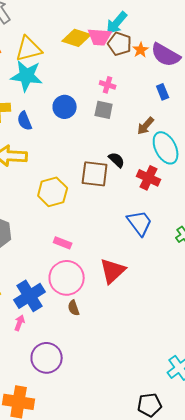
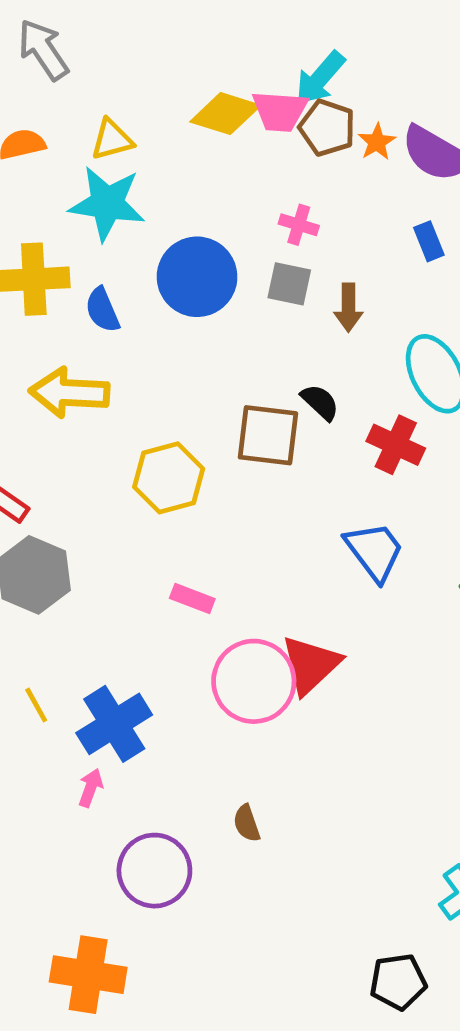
yellow triangle: (29, 49) -> (112, 140), size x0.7
blue circle: (65, 107) -> (197, 277), size x1.4
brown arrow: (146, 126) -> (348, 308), moved, turned -42
pink circle: (67, 278) -> (254, 681), moved
brown semicircle: (74, 308) -> (247, 823), moved

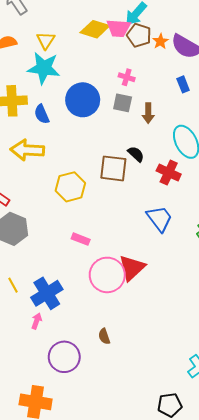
yellow triangle: (112, 140) -> (46, 40), turned -42

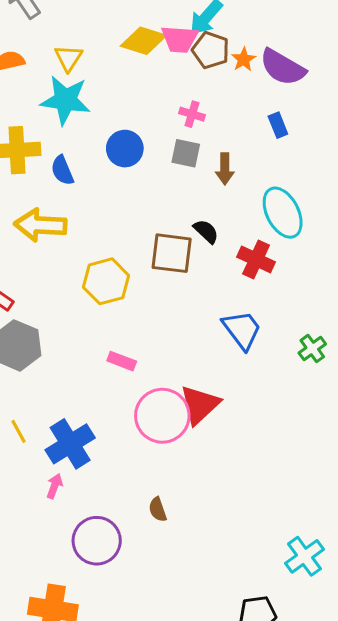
blue circle: (83, 100) -> (125, 149), size x0.7

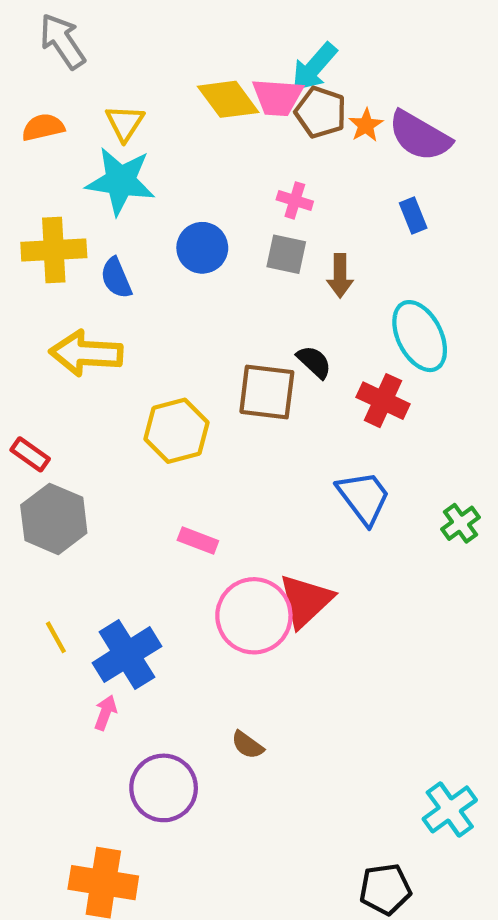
yellow diamond: (144, 41) -> (228, 99), turned 36
brown semicircle: (158, 509) -> (247, 745), turned -35

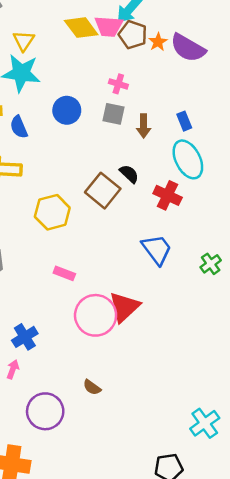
blue rectangle: (413, 216) -> (184, 121), moved
brown square: (267, 392) -> (103, 191), turned 32
blue cross: (127, 655) -> (25, 337), size x0.7

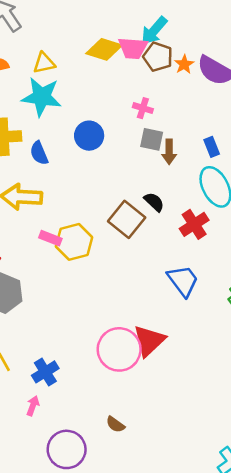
yellow diamond: (81, 28) -> (104, 49), turned -36
yellow triangle: (24, 41) -> (44, 63), turned 45
gray square: (114, 114) -> (152, 139), moved
red cross: (168, 195) -> (194, 224), turned 32
pink rectangle: (64, 273) -> (50, 238), moved

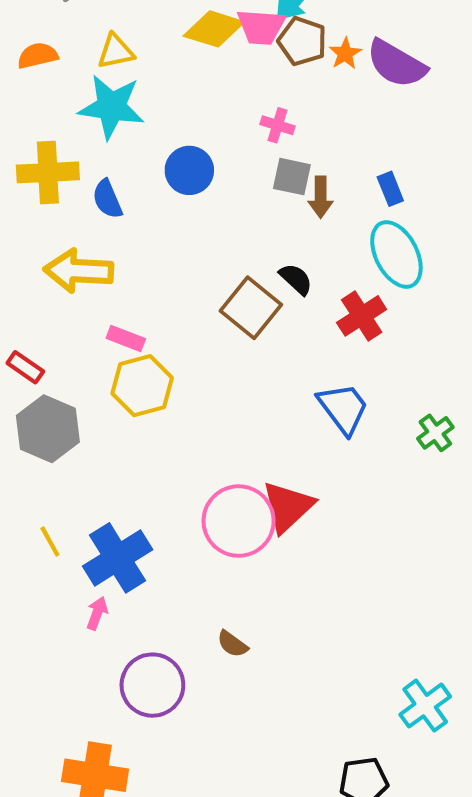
yellow hexagon: (74, 242) -> (142, 386), moved
blue cross: (45, 372) -> (118, 558), size x1.5

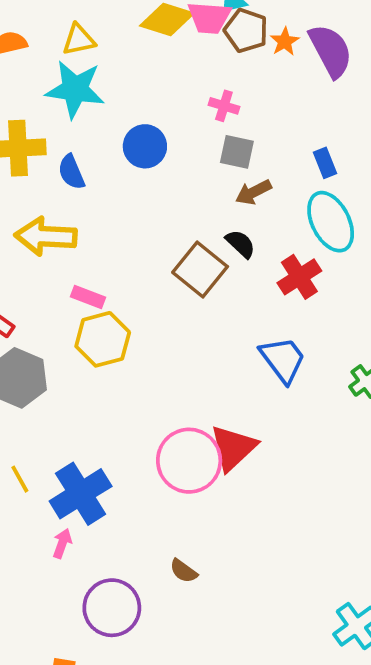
purple semicircle: (396, 64) -> (331, 51), turned -148
brown arrow: (321, 197) -> (253, 192), moved, turned 63

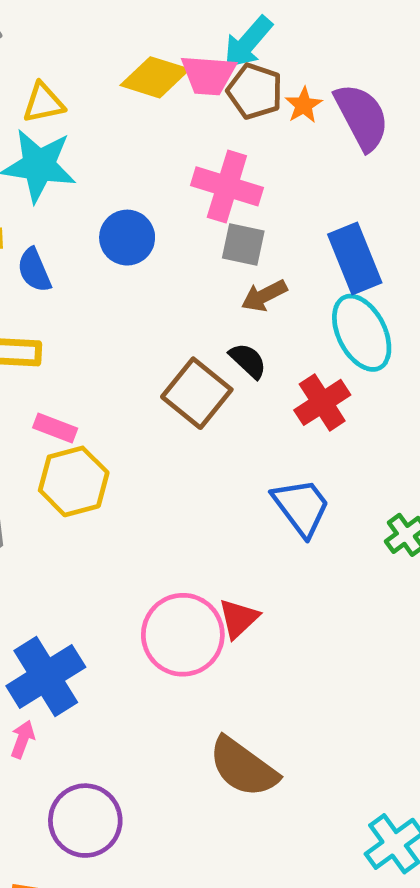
pink cross: (224, 106) -> (227, 186), size x1.8
blue rectangle: (325, 163) -> (355, 258), size x1.8
red triangle: (233, 448) -> (239, 618), size x0.7
brown semicircle: (184, 571) -> (243, 767), moved, size x2.0

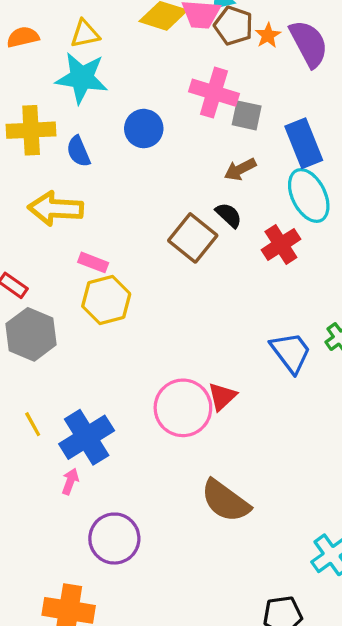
gray square: (243, 245) -> (247, 115), moved
blue trapezoid: (301, 507) -> (291, 352), moved

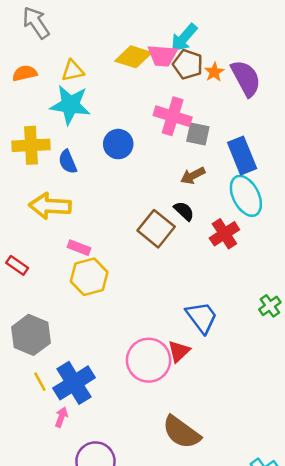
gray hexagon: (31, 334) -> (31, 335), moved
blue trapezoid: (291, 352) -> (202, 317), moved
yellow line: (33, 424) -> (40, 382), moved

